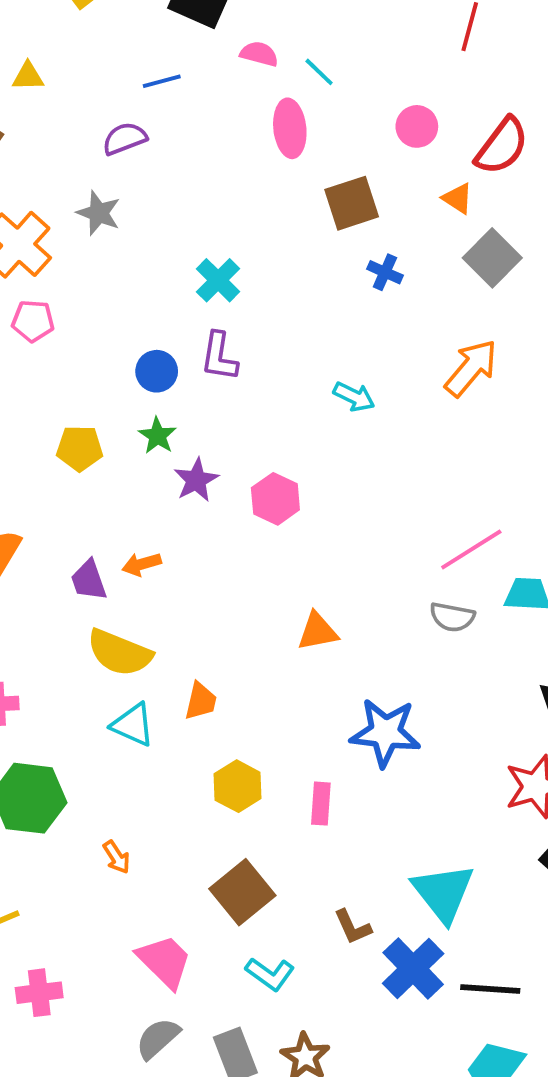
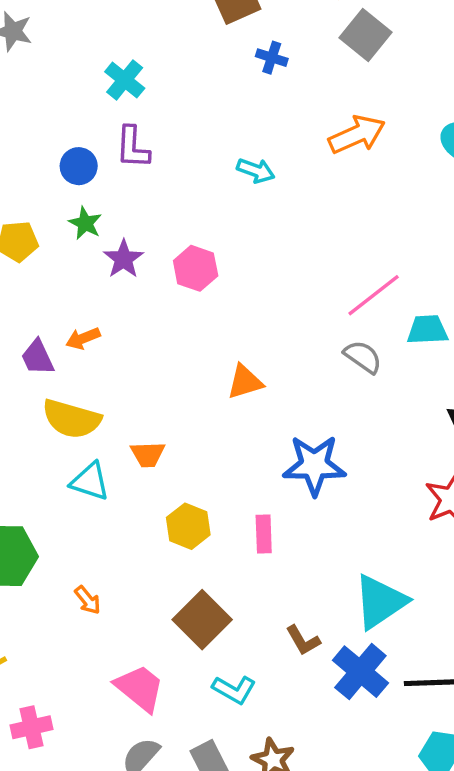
orange arrow: (471, 368) -> (357, 135), turned 32
gray semicircle: (452, 617) -> (363, 357), turned -150
orange trapezoid: (201, 701) -> (148, 454), turned 81
cyan triangle: (443, 893) -> (380, 602), turned 40

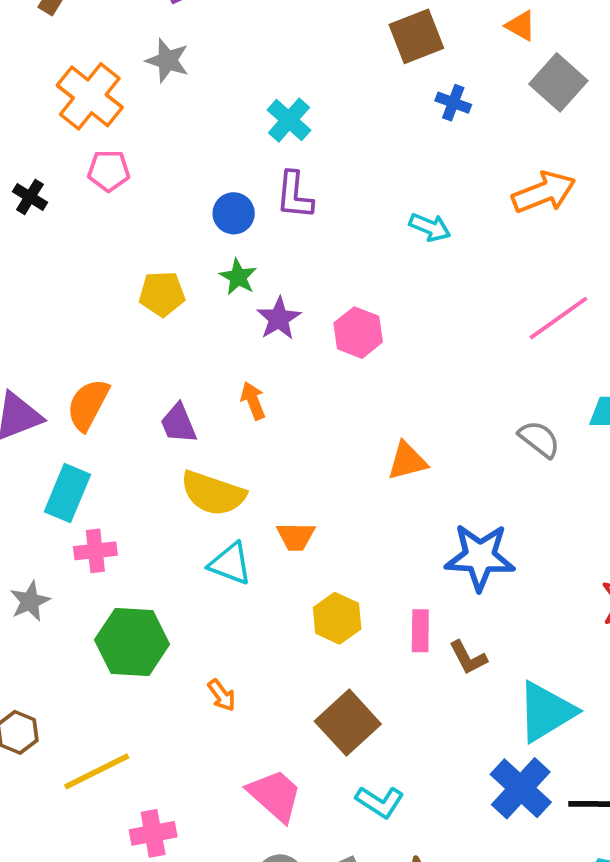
pink line: (374, 295) -> (559, 318), moved
orange arrow: (83, 338) -> (253, 401), moved, turned 88
brown L-shape: (303, 640) -> (468, 658), moved

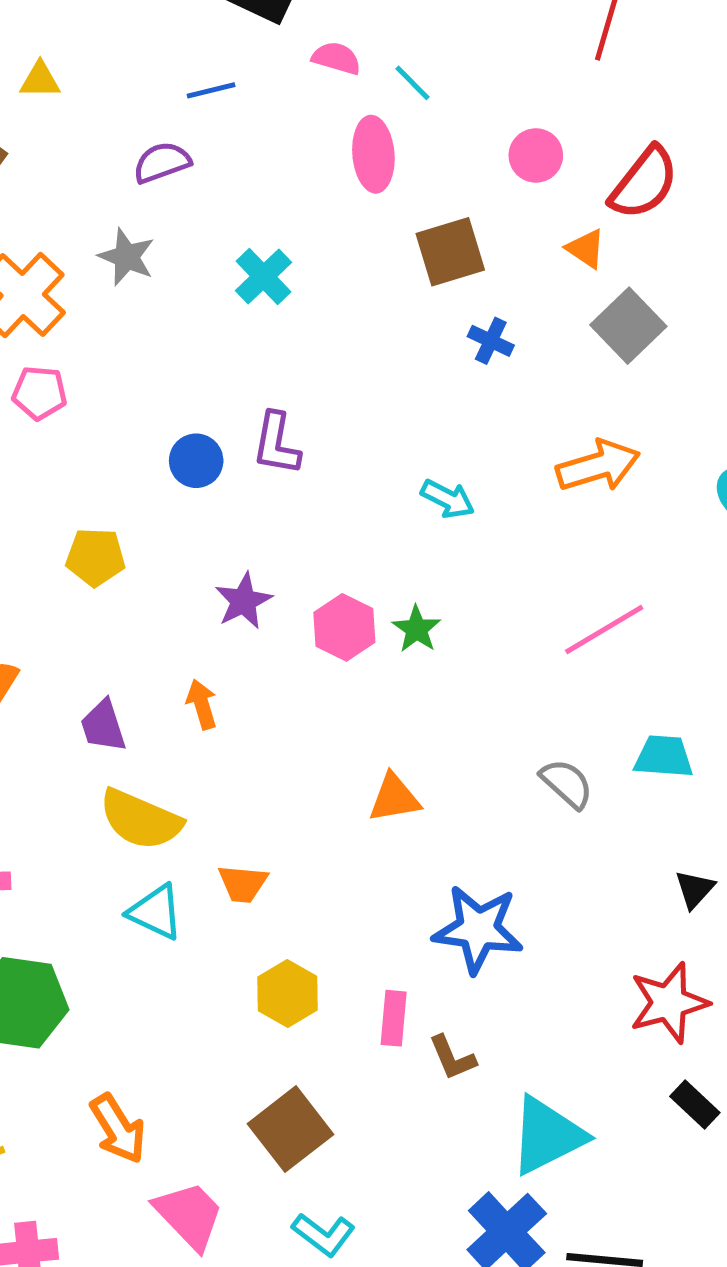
cyan cross: (289, 120) -> (264, 276), moved
green star: (238, 277) -> (417, 629), moved
orange arrow: (222, 695) -> (118, 1129), moved, size x1.6

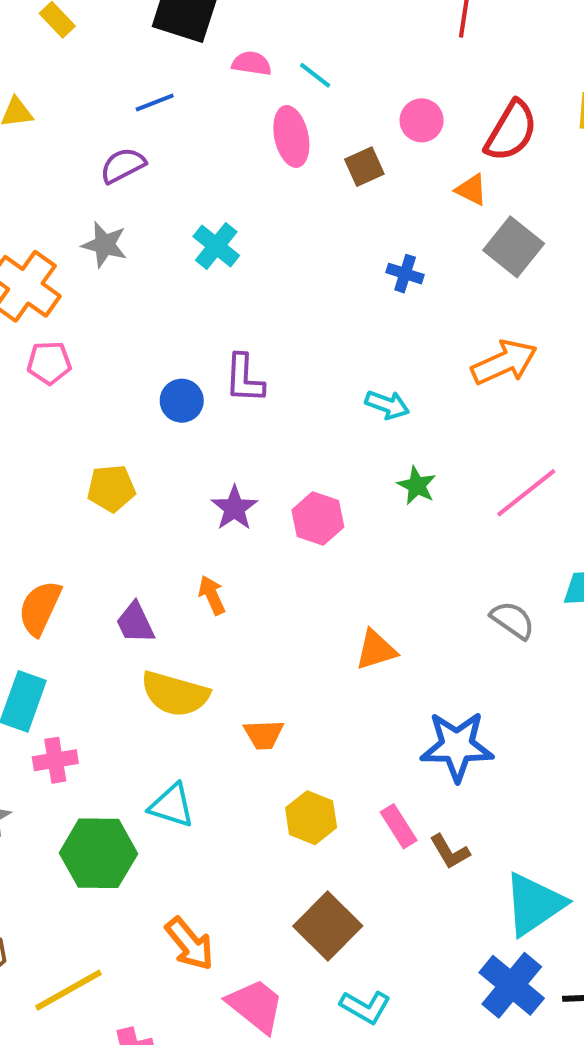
brown square: (450, 252) -> (364, 167), moved, size x0.7
green star: (417, 629) -> (417, 485), moved
cyan triangle: (156, 912) -> (172, 806), moved
pink rectangle: (394, 1018) -> (399, 826), turned -30

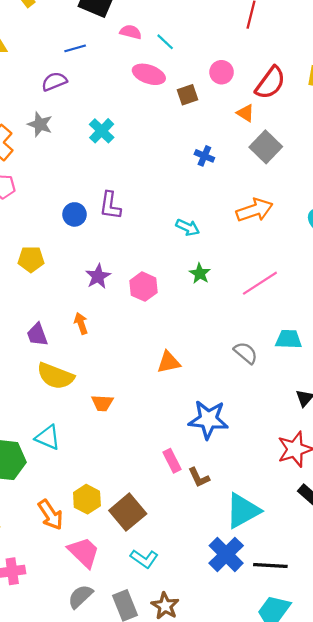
pink ellipse: (291, 136) -> (149, 74), turned -64
yellow hexagon: (311, 818) -> (87, 499), moved

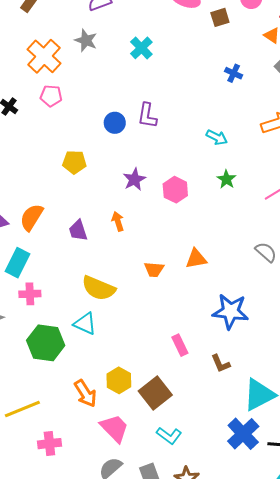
yellow semicircle: (55, 376) -> (99, 288), moved
orange trapezoid: (102, 403) -> (154, 269), moved
pink rectangle: (172, 461) -> (180, 345), moved

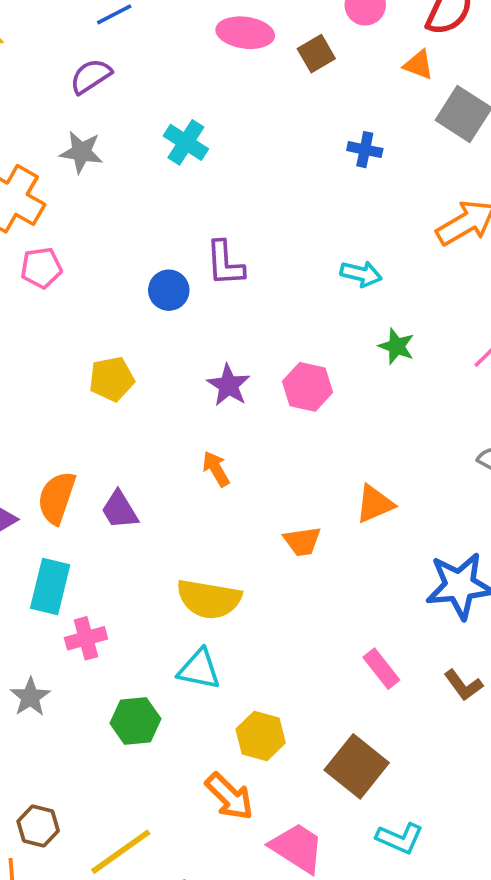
purple trapezoid: (78, 230) -> (120, 510), moved
green hexagon: (46, 343) -> (135, 721), size x0.7
yellow hexagon: (119, 380) -> (261, 736), moved

